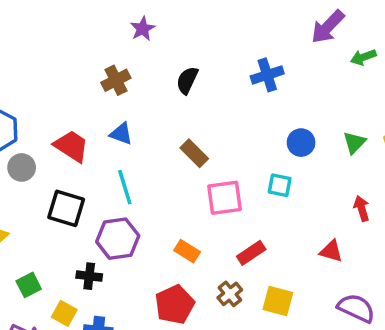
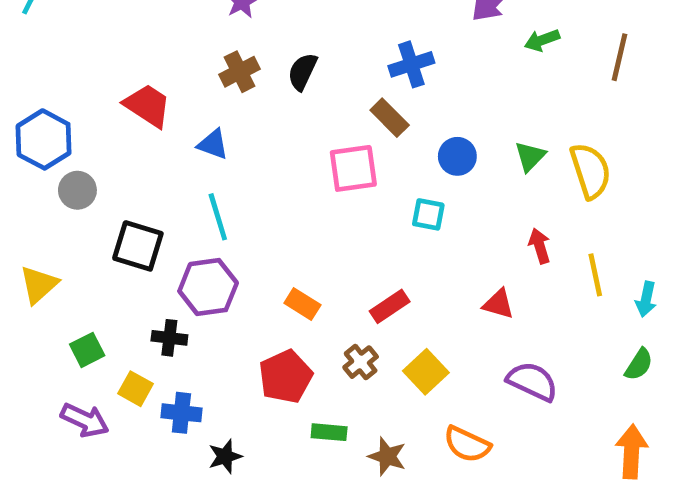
brown cross: (116, 80) -> (240, 72), moved
red trapezoid: (71, 146) -> (148, 106), moved
brown rectangle: (194, 153) -> (390, 118), moved
pink square: (224, 198) -> (353, 168), moved
yellow square: (278, 301) -> (426, 372), turned 32

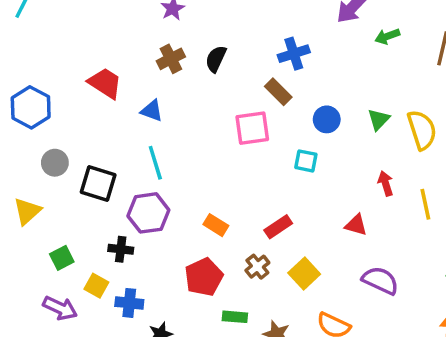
gray circle: (77, 190) -> (55, 163), moved

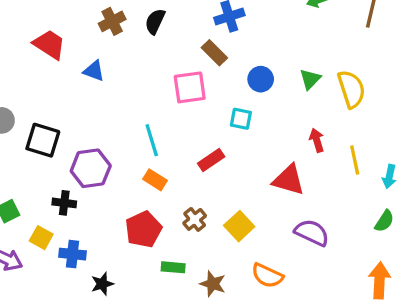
cyan line: (155, 163) -> (152, 140), moved
red triangle: (356, 225) -> (289, 180), size x1.5
red rectangle: (278, 227) -> (211, 160), moved

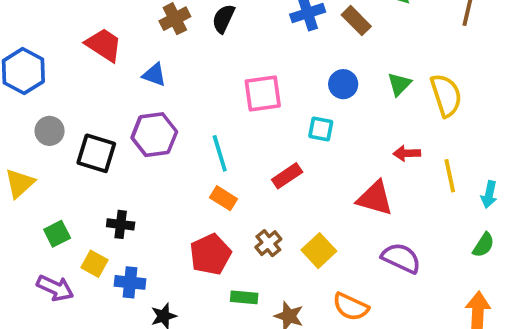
brown rectangle: (214, 53) -> (356, 21), moved
red arrow: (317, 140) -> (407, 153), turned -75
purple hexagon: (91, 168) -> (154, 135), moved

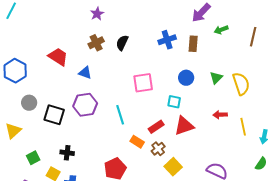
brown rectangle: (356, 21) -> (193, 44), turned 49
orange rectangle: (223, 198) -> (137, 142), moved
red triangle: (375, 198) -> (184, 126), moved, turned -35
brown cross: (268, 243) -> (158, 149), moved

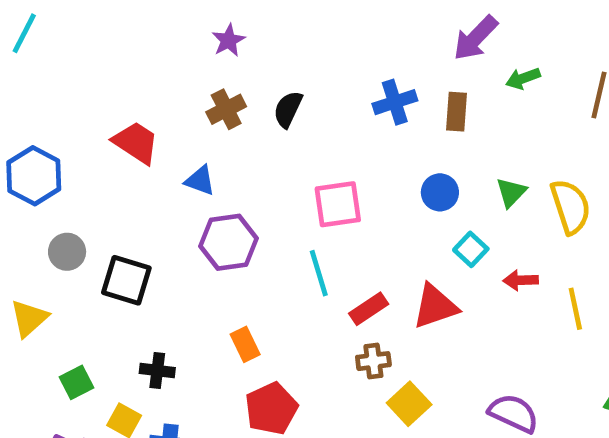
cyan square: (174, 102) -> (471, 249), moved, turned 32
purple hexagon: (85, 105) -> (229, 242), moved
cyan line: (120, 115) -> (319, 273), moved
orange rectangle: (137, 142) -> (245, 344), moved, turned 32
brown cross: (158, 149) -> (373, 361), turned 32

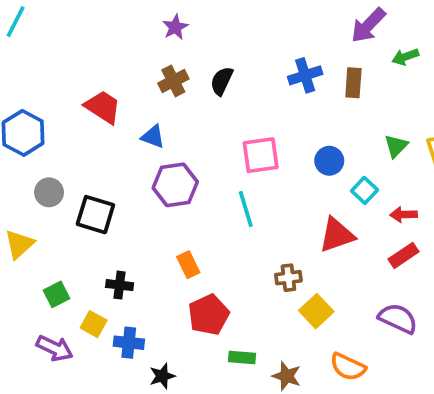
blue circle: (440, 192) -> (329, 161), moved
red rectangle: (369, 309) -> (403, 255), moved

